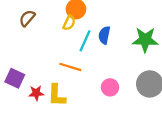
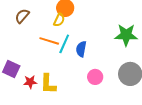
blue semicircle: (104, 35) -> (81, 49), moved
cyan line: (85, 41) -> (64, 44), moved
orange line: (70, 67) -> (49, 41), moved

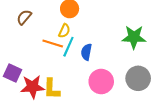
yellow semicircle: (59, 20) -> (64, 31), moved
pink circle: (95, 77) -> (101, 82), size x1.5
red star: (30, 82) -> (33, 87), size x1.6

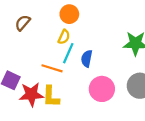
orange line: (53, 44) -> (52, 68), moved

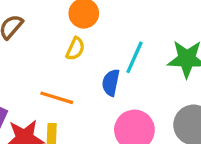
cyan line: (68, 53) -> (134, 57), moved

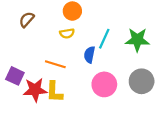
yellow semicircle: (75, 49) -> (67, 33), turned 56

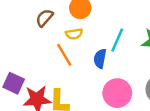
brown semicircle: (27, 20) -> (44, 18), moved
orange line: (55, 64) -> (64, 55), moved, turned 42

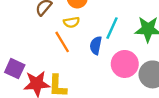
pink circle: (117, 93) -> (125, 64), moved

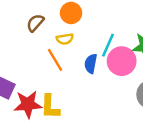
pink circle: (125, 64) -> (122, 61), moved

